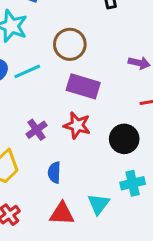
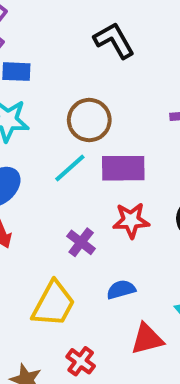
cyan line: (27, 71) -> (70, 168), moved
blue semicircle: (54, 172) -> (121, 290), turned 90

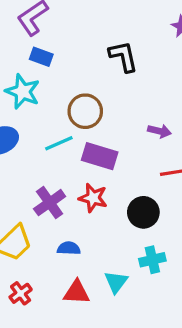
purple cross: (81, 242) -> (50, 203), size x1.4

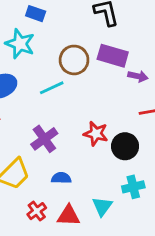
purple rectangle: (100, 156) -> (113, 56), moved
red star: (93, 198) -> (96, 134), moved
red cross: (21, 293) -> (37, 211), moved

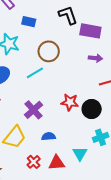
blue rectangle: (36, 14) -> (29, 22), moved
purple rectangle: (113, 56) -> (90, 31), moved

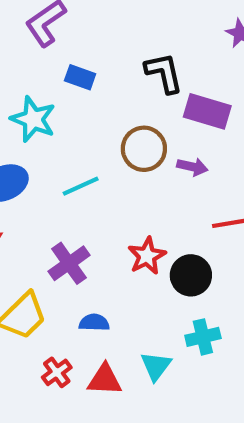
brown circle: (49, 51) -> (144, 149), moved
purple arrow: (95, 58) -> (192, 167), moved
red star: (70, 102) -> (147, 256), turned 30

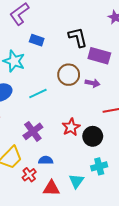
red cross: (57, 372) -> (29, 175), moved

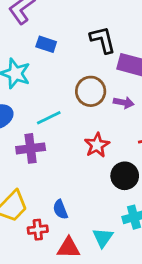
red star: (71, 127) -> (97, 145), moved
purple cross: (33, 131) -> (31, 148), moved, turned 30
blue semicircle: (46, 160) -> (60, 209), turned -112
red cross: (29, 175) -> (38, 230), turned 32

